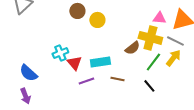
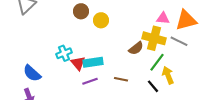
yellow arrow: (173, 58) -> (168, 75), moved, turned -60
cyan rectangle: (100, 62) -> (93, 62), moved

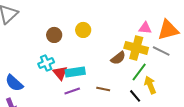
brown circle: (81, 11) -> (54, 35), moved

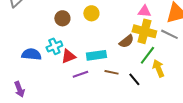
pink triangle: (145, 28) -> (144, 11), moved
cyan rectangle: (75, 72) -> (96, 55), moved
red triangle: (60, 73) -> (68, 56), turned 49
blue semicircle: (14, 83) -> (31, 54), moved, turned 144
black line: (135, 96) -> (134, 79), moved

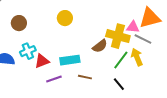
pink triangle: (144, 11) -> (133, 27), moved
brown circle: (62, 18) -> (19, 23), moved
yellow arrow: (158, 68) -> (137, 57), moved
black line: (134, 79) -> (119, 84), moved

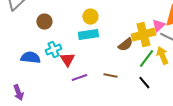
pink triangle: (133, 27) -> (158, 26), turned -48
yellow cross: (118, 36) -> (143, 35), turned -30
cyan rectangle: (70, 60) -> (88, 35), moved
red triangle: (42, 61) -> (67, 60), turned -42

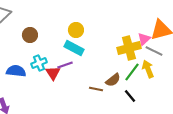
cyan rectangle: (88, 35) -> (74, 48), turned 36
brown semicircle: (125, 45) -> (113, 80), moved
purple line: (79, 78) -> (65, 65), moved

